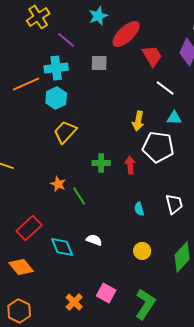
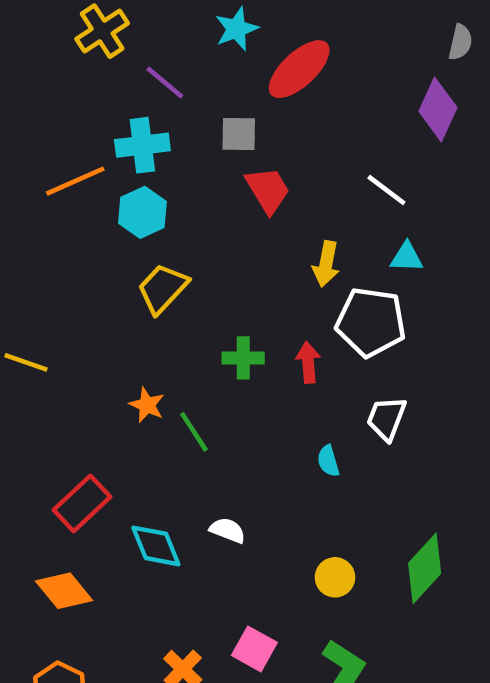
red trapezoid: (152, 56) -> (268, 190), moved
white trapezoid: (174, 204) -> (386, 418), moved, turned -145
yellow circle: (142, 251) -> (335, 577), moved

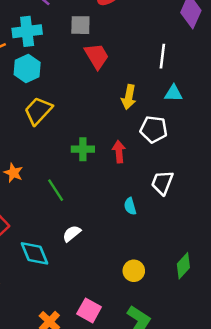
white line: (386, 190) -> (162, 56), turned 60
white pentagon: (371, 322) -> (154, 129), size x0.7
orange star: (147, 405) -> (13, 173), moved
white semicircle: (228, 530) -> (72, 234), moved, turned -60
green diamond: (425, 568) -> (183, 266), size x0.7

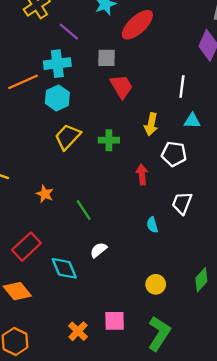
green cross: (83, 149) -> (109, 140), moved
pink square: (89, 310) -> (115, 321), turned -30

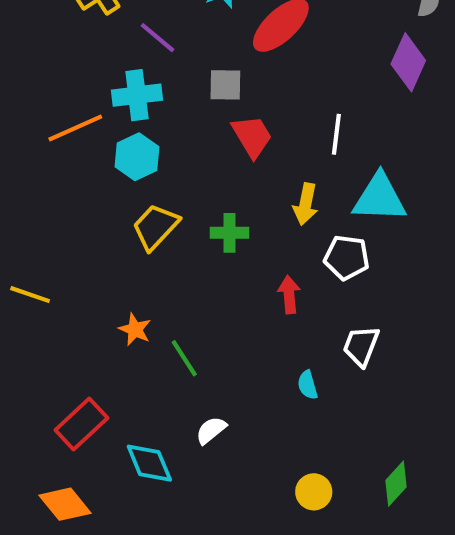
white line: (182, 86) -> (336, 134), moved
cyan triangle: (192, 121) -> (380, 198), size x1.8
orange star: (45, 194) -> (135, 329), moved

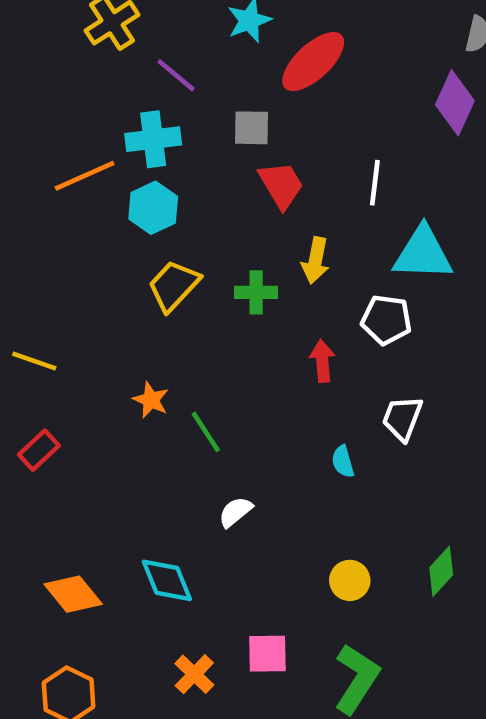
yellow arrow: (306, 204) -> (315, 260), moved
red rectangle: (81, 424) -> (39, 450), moved, size x0.7
cyan diamond: (149, 463) -> (167, 580), moved

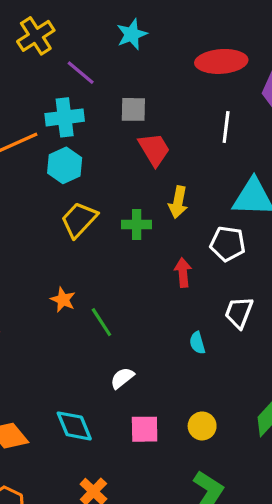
red ellipse: (313, 62) -> (221, 61), moved, turned 39
white line: (375, 183) -> (226, 127), moved
pink square: (267, 654) -> (145, 429), moved

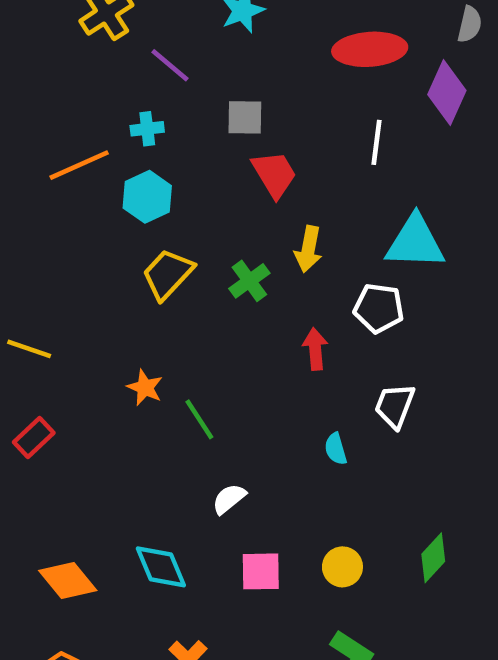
cyan cross: (65, 117) -> (147, 129), size x0.6
green cross: (137, 225) -> (249, 281), turned -36

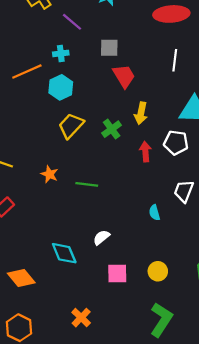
red arrow: (315, 349) -> (145, 152), moved
orange star: (145, 388) -> (49, 174), moved
green line: (199, 419) -> (87, 184), moved, turned -50
cyan diamond: (161, 567) -> (64, 253), moved

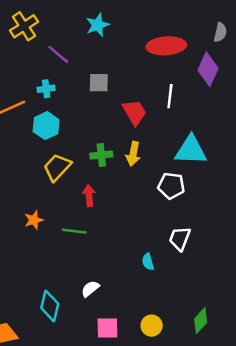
red trapezoid: (124, 76) -> (134, 112), moved
green cross: (112, 129) -> (101, 155), moved, turned 30
red arrow: (145, 152) -> (89, 196), moved
orange star: (49, 174) -> (34, 220), turned 30
cyan diamond: (64, 253) -> (50, 306), turned 36

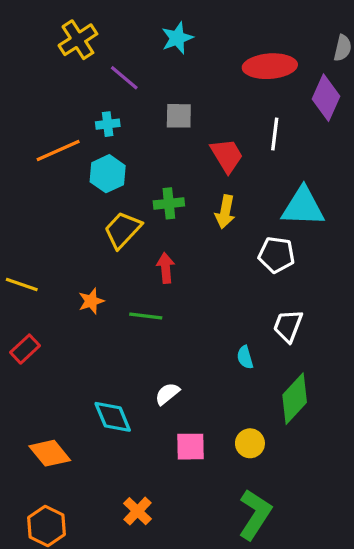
green cross: (101, 155) -> (169, 203), moved
cyan diamond: (50, 306) -> (113, 417), turned -36
green diamond: (201, 321) -> (295, 399), moved, size x1.4

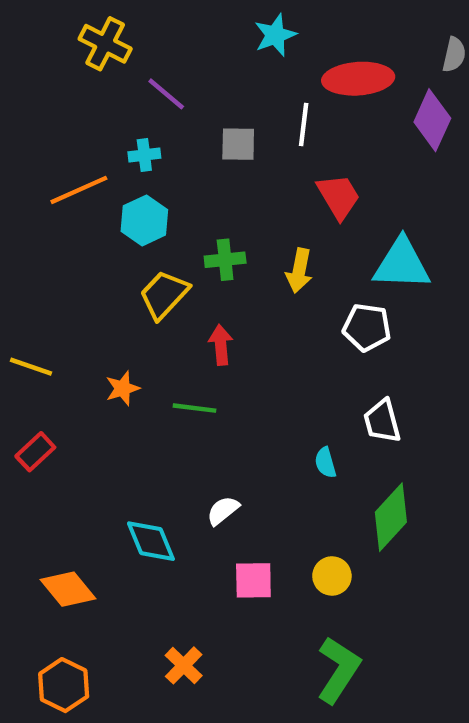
cyan star: (177, 38) -> (275, 35), moved
yellow cross: (78, 40) -> (105, 44), turned -30
white line: (275, 134) -> (304, 124), moved
red trapezoid: (227, 155) -> (339, 196), moved
white trapezoid: (288, 326) -> (382, 421), turned -36

